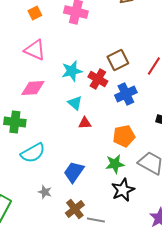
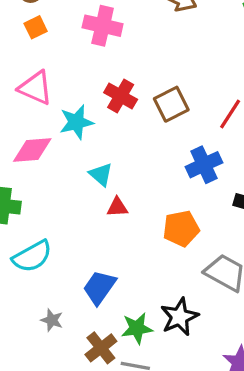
cyan star: (72, 71) -> (76, 122), moved
red cross: (98, 79) -> (121, 96), moved
blue cross: (126, 94) -> (204, 165), moved
green star: (115, 164) -> (137, 328), moved

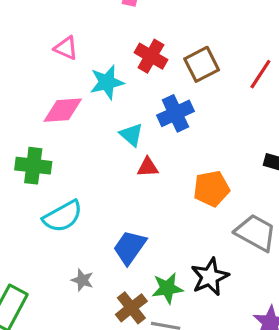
pink triangle: (36, 88) -> (66, 48), size x0.7
blue cross: (204, 165) -> (175, 113), moved

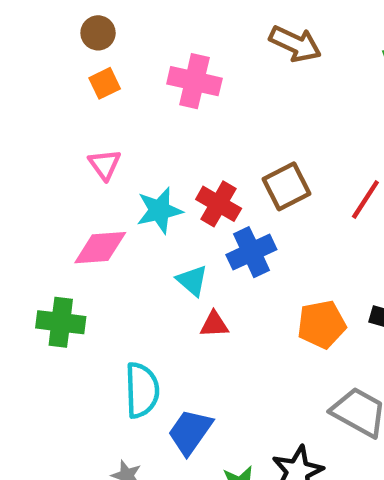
pink triangle: (66, 48) -> (105, 164), turned 30
red cross: (151, 56) -> (219, 204), moved
orange pentagon: (211, 189) -> (322, 324), moved
cyan semicircle: (63, 216) -> (142, 390), moved, turned -63

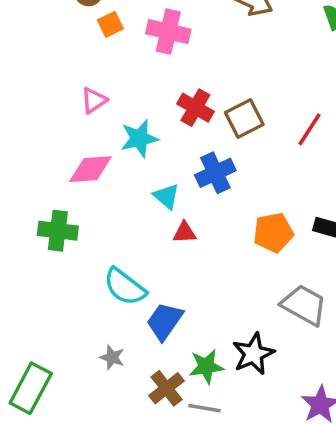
orange square: (105, 83) -> (110, 24), moved
pink triangle: (105, 164) -> (94, 100), turned 32
red cross: (219, 204) -> (195, 108), moved
cyan semicircle: (142, 390) -> (125, 287), turned 129

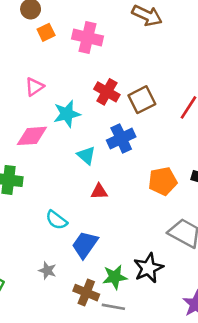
red triangle: (185, 233) -> (99, 192), moved
cyan semicircle: (125, 287) -> (56, 220), size x0.7
brown cross: (166, 388) -> (86, 293), turned -30

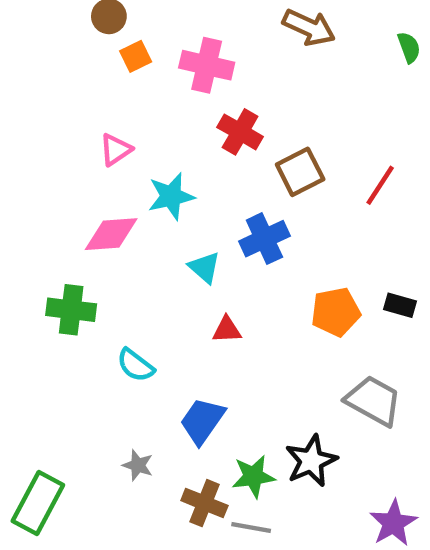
red cross: (107, 92) -> (240, 132), moved
cyan semicircle: (56, 220) -> (136, 365), moved

